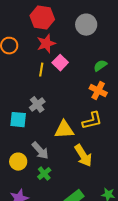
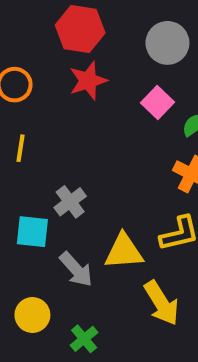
pink square: (60, 63) -> (158, 102), moved
yellow line: (41, 70) -> (20, 148), moved
gray arrow: (40, 151) -> (76, 269), moved

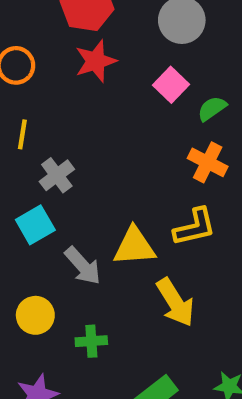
gray cross: (70, 202) -> (57, 175), moved
cyan square: (32, 232) -> (35, 225), turned -36
green cross: (84, 339) -> (91, 341), turned 36

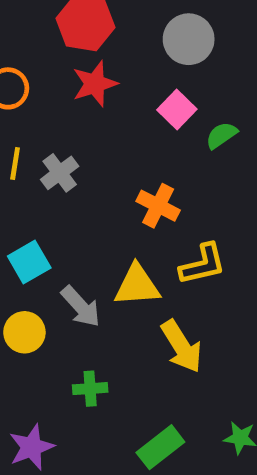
orange cross: (208, 162) -> (158, 206), moved
gray cross: (57, 175) -> (60, 173), moved
yellow circle: (35, 315) -> (24, 332), moved

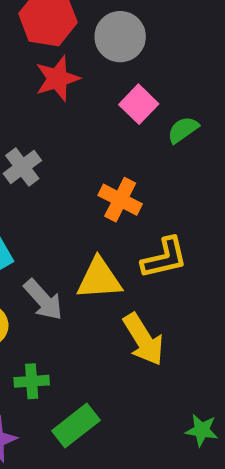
gray circle: (189, 39) -> (120, 37), moved
green cross: (90, 389) -> (32, 381), moved
green rectangle: (160, 447) -> (76, 426), moved

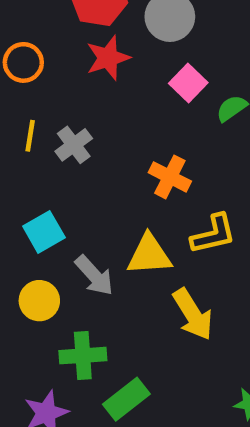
green cross: (32, 381) -> (83, 356), size x1.4

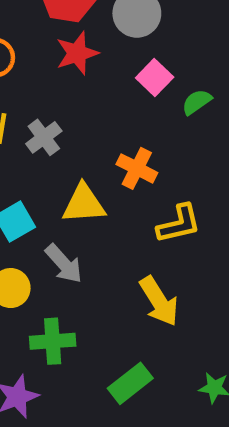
yellow triangle: (149, 255) -> (84, 204), moved
green rectangle: (126, 399) -> (130, 383), moved

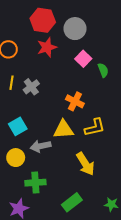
green semicircle: (197, 102) -> (103, 70), turned 104
yellow triangle: (84, 204) -> (64, 129), moved
gray arrow: (64, 264) -> (41, 146), turned 120

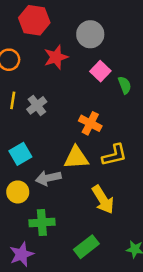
red hexagon: (43, 20) -> (34, 20), moved

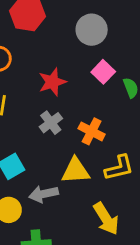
red star: (56, 57) -> (52, 82), moved
gray cross: (37, 105) -> (51, 123), moved

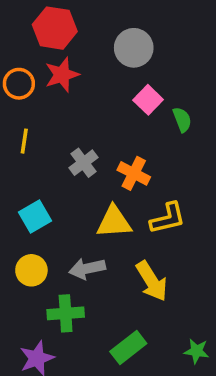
red star: (52, 82) -> (62, 75), moved
gray arrow: (44, 194) -> (87, 269), moved

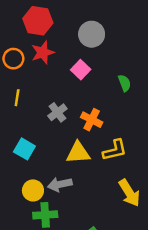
pink square: (148, 100) -> (81, 70), moved
cyan square: (35, 216) -> (24, 149), turned -30
yellow circle: (31, 270) -> (33, 190), moved
yellow arrow: (152, 281) -> (129, 193), moved

